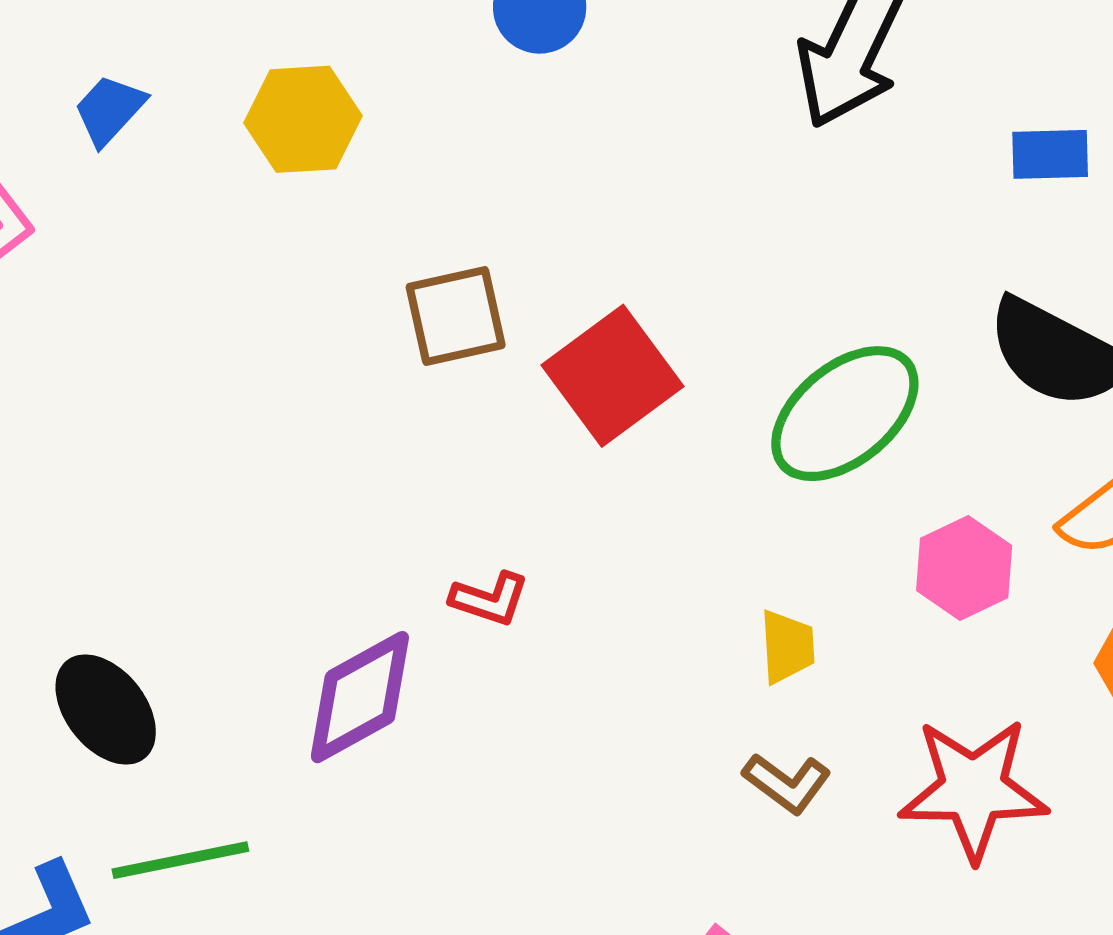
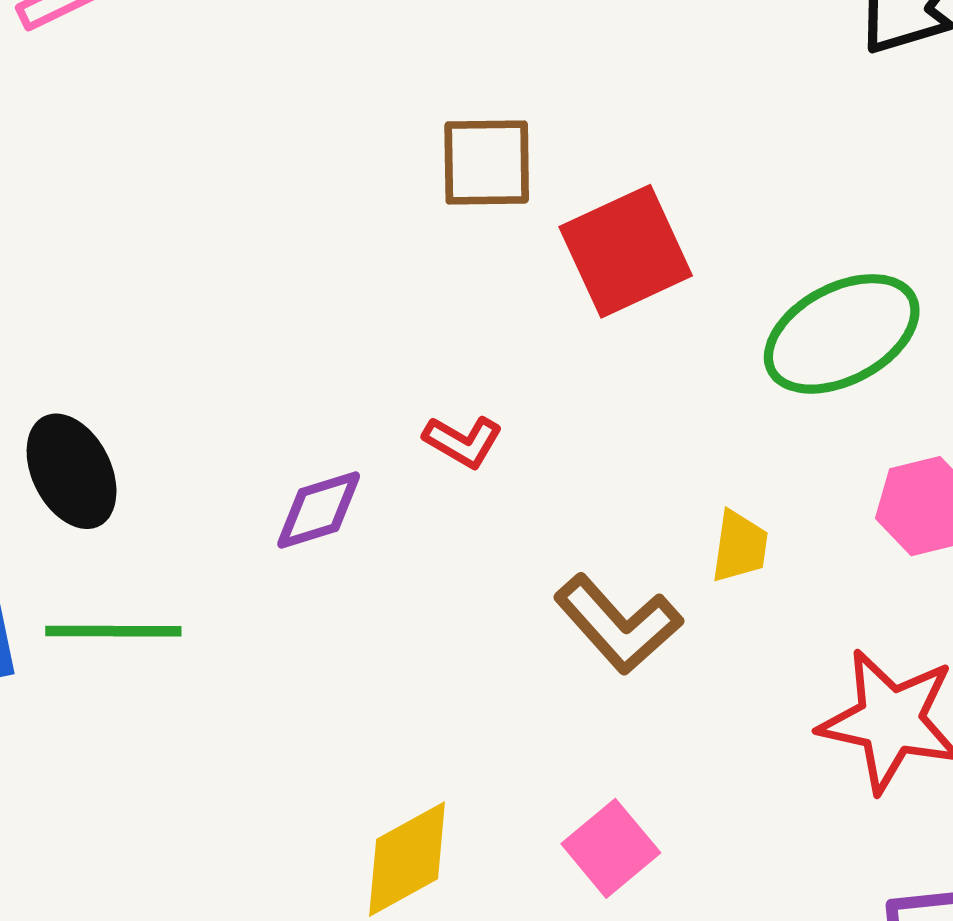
purple diamond: (360, 697) -> (319, 510), size x0.7
brown L-shape: (787, 783) -> (618, 624), moved, size x1.5

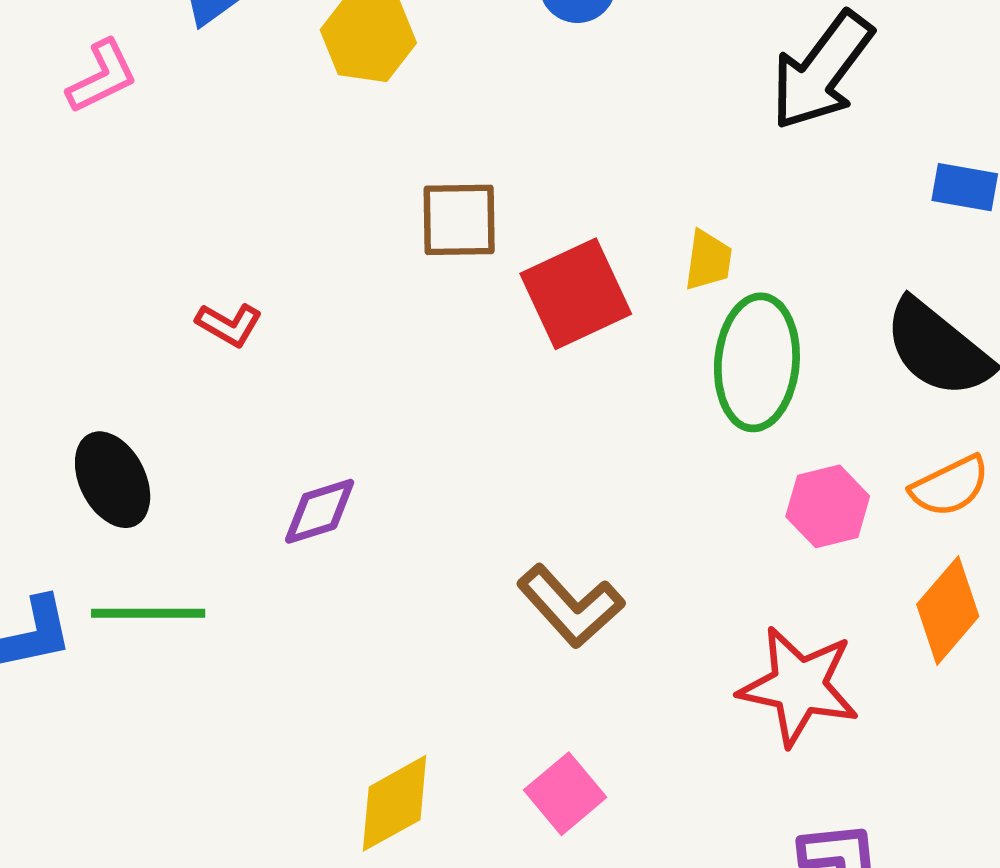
green ellipse: (842, 334) -> (757, 362), turned -57
red L-shape: (463, 441) -> (229, 325), moved
yellow trapezoid: (740, 547) -> (708, 260), moved

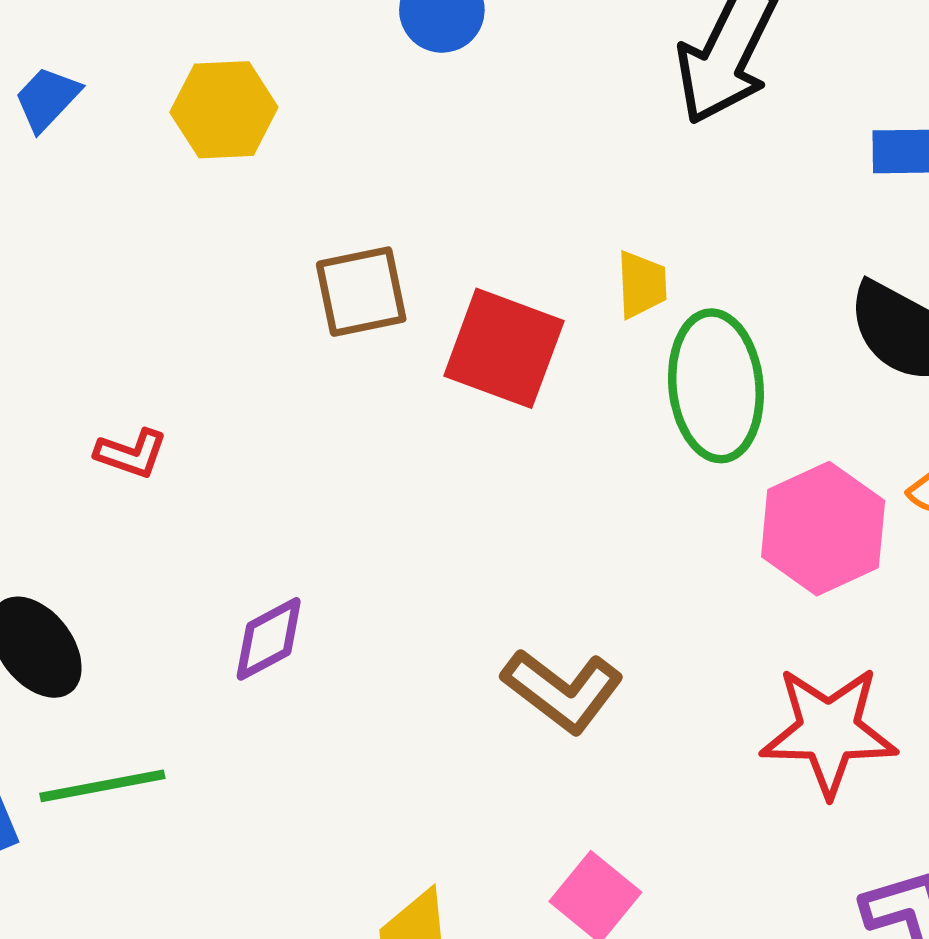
red square: (576, 294) -> (504, 348), turned -34
pink hexagon: (828, 506) -> (823, 529), size x1.4

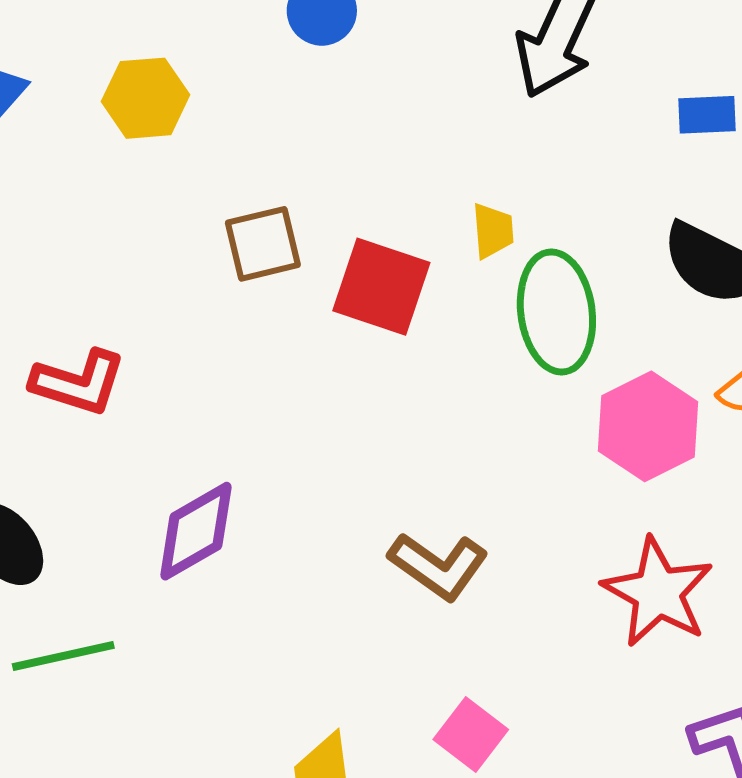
red L-shape: (131, 453) -> (78, 383), size x1.6
purple diamond: (269, 639) -> (196, 531), size x1.4
red star: (829, 731) -> (658, 592), turned 30

